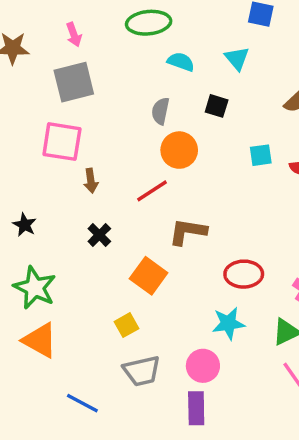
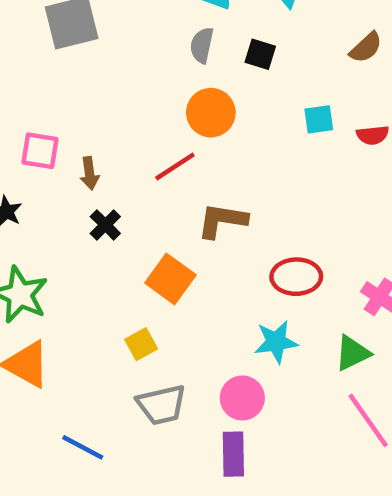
gray semicircle: (160, 111) -> (202, 45), moved
pink square: (62, 142) -> (40, 151), moved, size x0.7
brown arrow: (91, 181) -> (90, 173), moved

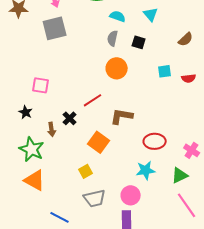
red line: (175, 167) -> (93, 100), moved
brown arrow: (90, 173) -> (52, 129), moved

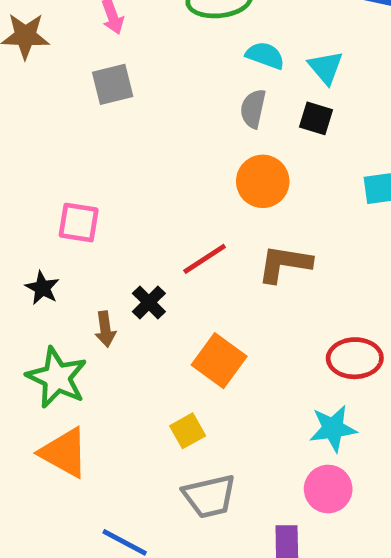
cyan triangle: (151, 14) -> (326, 68), moved
gray square: (55, 28) -> (113, 84), size x0.7
brown L-shape: (122, 116) -> (285, 264), moved
pink circle: (131, 195) -> (328, 489), moved

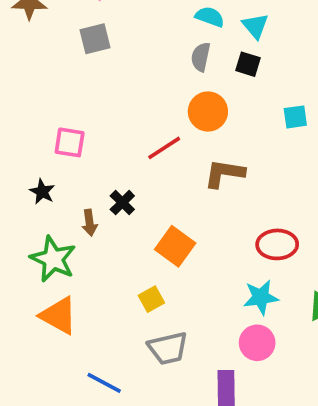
red line: (205, 259) -> (164, 148), moved

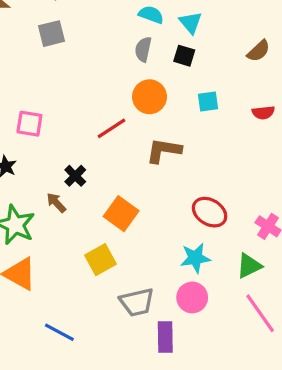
cyan square: (295, 117) -> (208, 102), moved
brown arrow: (90, 223) -> (56, 203), moved, turned 145
red ellipse: (277, 244) -> (210, 212), turned 32
yellow square: (151, 299) -> (101, 260), size x1.4
gray trapezoid: (168, 348) -> (137, 302), moved

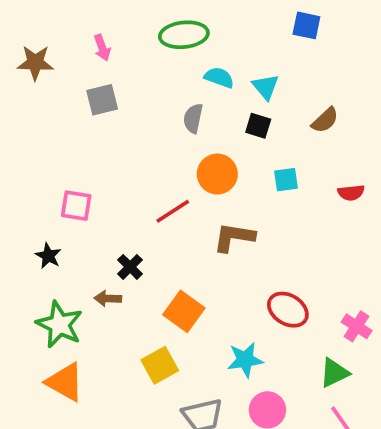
gray semicircle: (143, 49) -> (193, 118), moved
brown semicircle: (259, 51) -> (325, 120), moved
brown arrow: (56, 203) -> (108, 298), turned -45
cyan star: (195, 258) -> (245, 360), moved

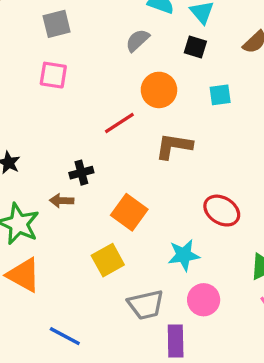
gray semicircle: (193, 118) -> (138, 40), turned 35
pink square: (76, 206) -> (53, 75), moved
black cross: (130, 267) -> (81, 173), turned 30

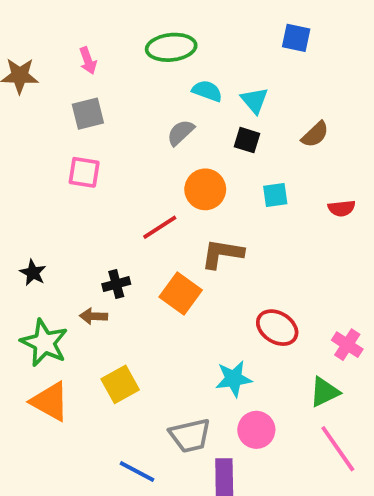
orange square: (129, 212) -> (181, 294), moved
yellow square: (108, 260) -> (120, 384), moved
blue line: (65, 336) -> (137, 472), moved

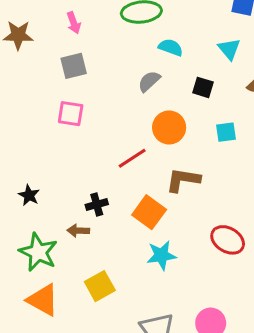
cyan triangle: (254, 100) -> (229, 49), moved
cyan star: (234, 379) -> (161, 255), moved

